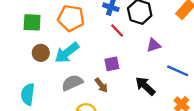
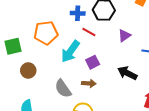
cyan arrow: (67, 53) -> (70, 51), moved
gray semicircle: (72, 83) -> (63, 89), turned -84
brown arrow: (101, 85) -> (89, 83), turned -32

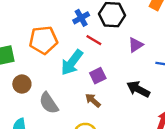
blue cross: (78, 13) -> (81, 18), turned -32
brown arrow: (89, 83) -> (93, 100), turned -144
gray semicircle: (63, 89) -> (49, 103), moved

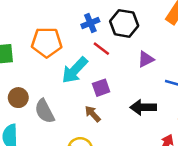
brown circle: (22, 84) -> (18, 98), moved
black arrow: (138, 89) -> (143, 107), turned -35

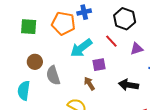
blue cross: (90, 23) -> (84, 12), moved
red line: (101, 49) -> (111, 41), moved

